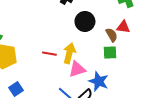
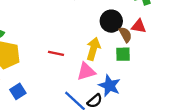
black circle: (85, 21) -> (111, 21), moved
yellow arrow: (69, 53) -> (93, 49), moved

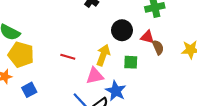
brown semicircle: (125, 35) -> (158, 47), moved

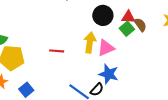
green square: (131, 62) -> (127, 29), moved, turned -32
pink triangle: (95, 76) -> (106, 48), moved

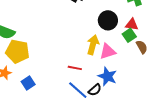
brown semicircle: (140, 25) -> (142, 47), moved
red line: (57, 51) -> (75, 68), moved

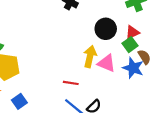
red triangle: (132, 24) -> (132, 32), turned -32
pink triangle: (108, 51) -> (107, 63), turned 42
blue star: (107, 76) -> (133, 68), moved

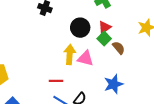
blue star: (133, 68) -> (113, 84), moved, turned -30

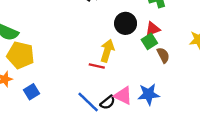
pink triangle: (85, 58) -> (123, 96), moved
red line: (56, 81) -> (97, 66), moved

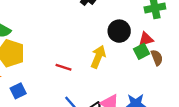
brown semicircle: (163, 55) -> (157, 58), moved
red line: (97, 66) -> (63, 67), moved

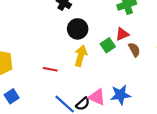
black circle: (119, 31) -> (78, 29), moved
green square: (141, 51) -> (108, 45), moved

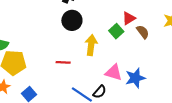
black circle: (78, 29) -> (72, 20), moved
pink triangle: (97, 97) -> (114, 73), moved

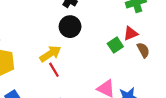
yellow arrow: (91, 45) -> (50, 54), moved, turned 42
red line: (63, 62) -> (54, 70), turned 48

